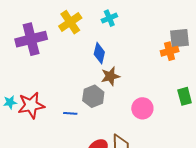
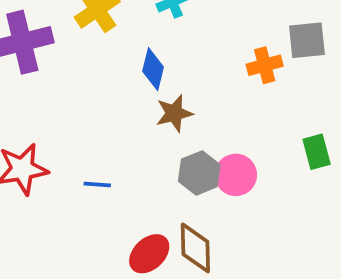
orange cross: (170, 51) -> (265, 65), moved
gray hexagon: (93, 96) -> (199, 173), moved

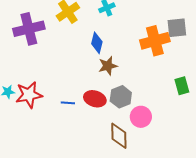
orange cross: (265, 65) -> (155, 41), size x1.6
pink circle: (236, 175) -> (141, 117), moved
red ellipse: (149, 254) -> (95, 99), moved, turned 60

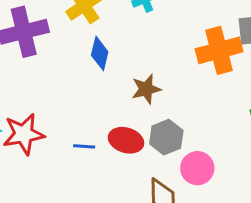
blue diamond: (97, 43) -> (100, 53), moved

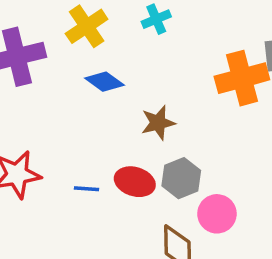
blue diamond: (100, 53) -> (104, 82), turned -68

